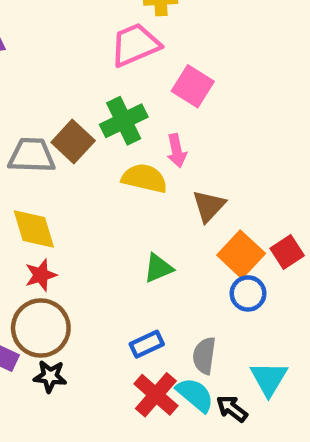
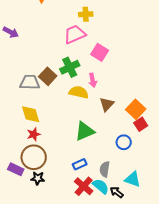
orange square: (241, 254) -> (136, 109), moved
green triangle: (158, 268) -> (85, 131), size x1.5
cyan triangle: (269, 379) -> (133, 179), turned -42

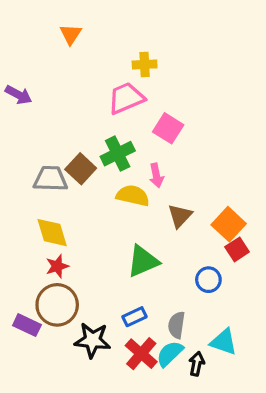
black star: (38, 178) -> (92, 340), moved, size x1.5
cyan semicircle: (101, 186) -> (170, 354), turned -84
black arrow: (117, 192) -> (197, 364), turned 64

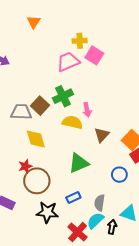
pink square: (168, 128) -> (94, 55), moved
yellow diamond: (52, 233) -> (36, 139), moved
brown circle: (57, 305) -> (37, 181), moved
red cross: (141, 354) -> (78, 232), moved

